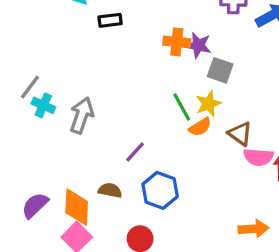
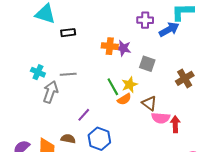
gray square: (220, 70) -> (147, 64), moved
gray line: (30, 87) -> (68, 74), moved, turned 49
cyan cross: (43, 105) -> (38, 72), moved

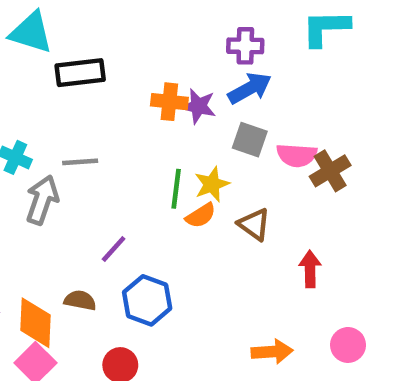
blue arrow: (169, 29) -> (250, 88), moved
black rectangle: (68, 33) -> (80, 73), size x1.5
green line: (113, 87) -> (176, 189), turned 36
pink semicircle: (161, 118) -> (297, 155), moved

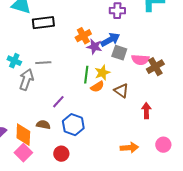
blue arrow: (250, 88) -> (110, 40), moved
orange cross: (169, 102) -> (83, 36), turned -35
purple star: (198, 106) -> (94, 47), moved

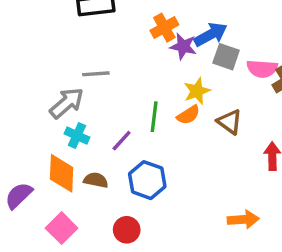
cyan cross: (14, 61) -> (77, 136), moved
green line: (86, 75) -> (154, 117), moved
gray arrow: (26, 80) -> (67, 103), turned 30
orange diamond: (23, 135) -> (62, 173), moved

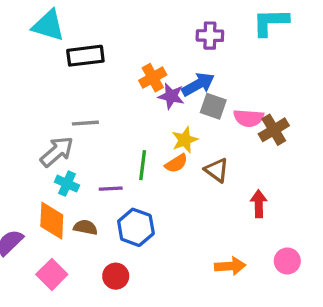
purple line: (122, 141) -> (111, 189), turned 45

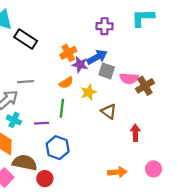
black rectangle: (85, 56) -> (26, 39), turned 40
orange semicircle: (176, 163) -> (66, 83), moved
brown semicircle: (85, 227) -> (25, 163), moved, size x1.6

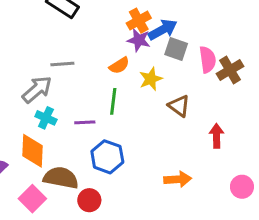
orange cross: (68, 53) -> (139, 21), moved
pink semicircle: (129, 78) -> (208, 60), turned -102
orange arrow: (117, 172) -> (178, 179), moved

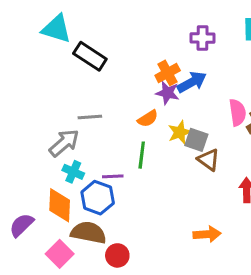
gray square: (176, 49) -> (196, 140), moved
blue hexagon: (107, 157) -> (98, 198), moved

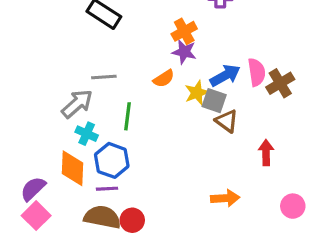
blue arrow: (192, 82) -> (225, 75), moved
green line: (142, 155) -> (128, 116), moved
purple line: (113, 176) -> (107, 189), moved
brown semicircle: (88, 233) -> (102, 217), moved
pink square: (60, 254) -> (36, 216), moved

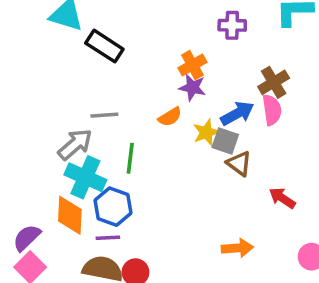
brown cross: (280, 83) -> (274, 82), moved
cyan cross: (87, 134) -> (85, 177), size x1.6
red arrow: (266, 153) -> (282, 198), turned -55

